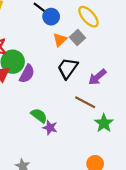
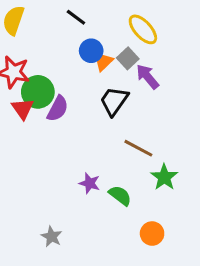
blue circle: (51, 17) -> (91, 51), moved
purple arrow: (97, 77) -> (147, 77), moved, turned 90
green semicircle: (39, 115) -> (120, 195), moved

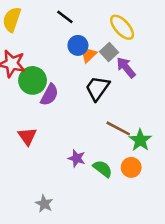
red triangle: (23, 109) -> (27, 136), moved
green star: (164, 177) -> (140, 140), moved
orange circle: (152, 234) -> (131, 167), moved

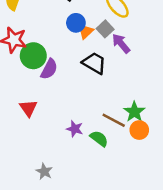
black trapezoid: (97, 88) -> (94, 63), turned 85
brown line: (118, 128) -> (114, 120), moved
orange circle: (131, 167) -> (139, 130), moved

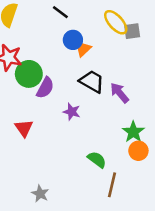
gray square: (105, 29) -> (132, 31), moved, turned 35
purple arrow: (121, 44) -> (120, 93), moved
brown line: (114, 120) -> (112, 185), moved, turned 75
purple star: (75, 129) -> (72, 112), moved

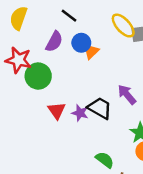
black trapezoid: (92, 81) -> (100, 108), moved
purple semicircle: (45, 88) -> (54, 42), moved
red triangle: (24, 128) -> (57, 111), moved

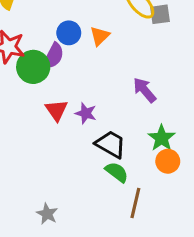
purple semicircle: (54, 42) -> (53, 56), moved
blue circle: (81, 43) -> (69, 33), moved
black trapezoid: (100, 108) -> (111, 144), moved

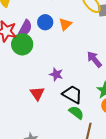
purple semicircle: (53, 56) -> (25, 28), moved
red triangle: (56, 110) -> (37, 93), moved

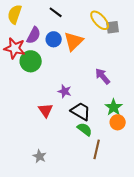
orange triangle: (65, 24) -> (74, 41), size x1.5
purple semicircle: (25, 28) -> (34, 35), moved

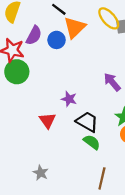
orange triangle: (74, 41) -> (75, 27), moved
green circle: (31, 61) -> (17, 72), moved
brown line: (97, 149) -> (102, 178), moved

